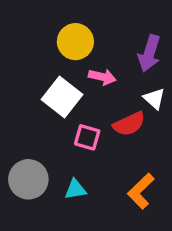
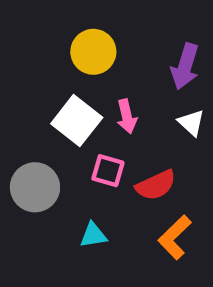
pink arrow: (102, 77) -> (127, 116), moved, turned 64
red semicircle: (129, 124) -> (156, 185), moved
gray circle: (28, 179) -> (35, 187), moved

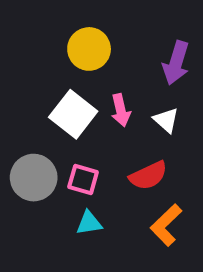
white triangle: (191, 123) -> (166, 120), moved
pink square: (108, 171) -> (83, 180), moved

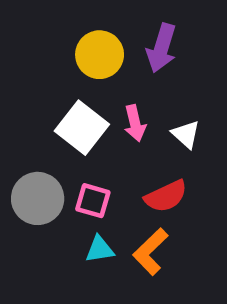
purple arrow: (176, 63) -> (161, 48), moved
orange L-shape: (166, 225) -> (150, 252), moved

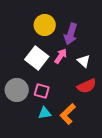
purple arrow: (161, 48) -> (71, 34), moved
pink arrow: (135, 123) -> (61, 56), turned -133
red semicircle: (166, 196) -> (87, 86), moved

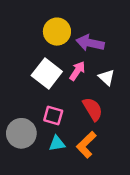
purple arrow: (71, 34) -> (90, 43), turned 85
red semicircle: (87, 86) -> (93, 109), moved, turned -96
gray circle: (17, 90) -> (21, 133), moved

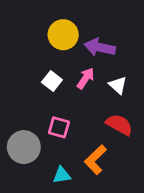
white square: (47, 74) -> (52, 81), size x0.6
red semicircle: (93, 109) -> (119, 125), moved, turned -30
cyan triangle: (57, 143) -> (62, 175), moved

